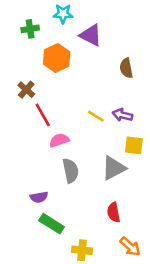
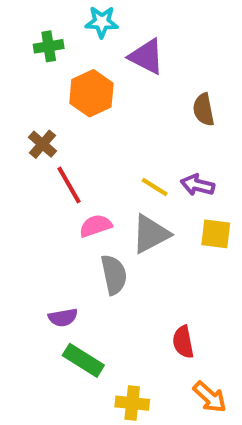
gray triangle: (114, 168) -> (151, 234), moved

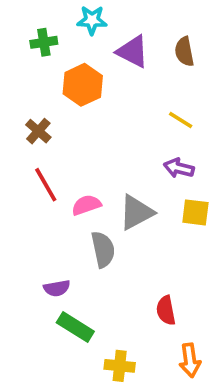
brown semicircle: (204, 110) -> (184, 52), moved
red line: (69, 185) -> (46, 185), moved
yellow line: (155, 187) -> (181, 120), moved
orange arrow: (210, 397) -> (190, 360), turned 40

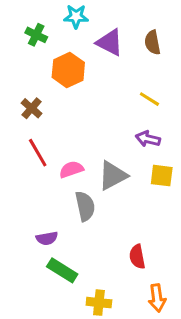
green cross: (44, 42) -> (36, 35), turned 35

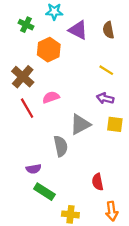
brown cross: (32, 108) -> (23, 77), size x1.5
pink semicircle: (71, 169) -> (51, 97), moved

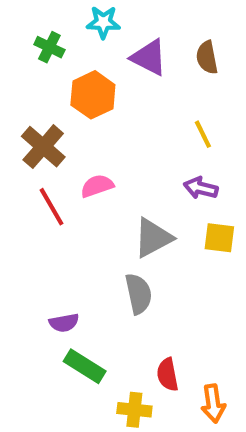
yellow line: (106, 70) -> (203, 134), turned 32
gray semicircle: (61, 146) -> (139, 294), moved
red semicircle: (98, 182) -> (168, 375), moved

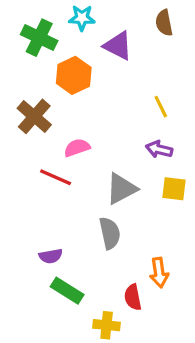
green cross: (49, 47) -> (39, 38), size x1.5
brown semicircle: (207, 57) -> (164, 23), moved
red line: (52, 207) -> (56, 177), moved, turned -36
orange arrow: (213, 404) -> (159, 273), moved

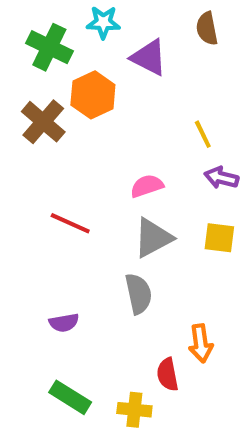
brown cross: (34, 116) -> (43, 122), moved
pink semicircle: (77, 148) -> (147, 186), moved
purple arrow: (159, 149) -> (221, 178), moved
green rectangle: (67, 291) -> (70, 397), moved

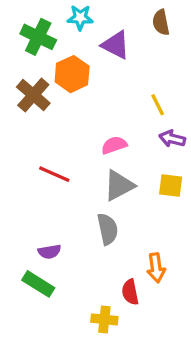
green rectangle: (70, 397) -> (38, 284), moved

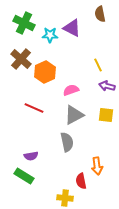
cyan star: (80, 18) -> (50, 35), moved
orange hexagon: (72, 74) -> (45, 72), moved

